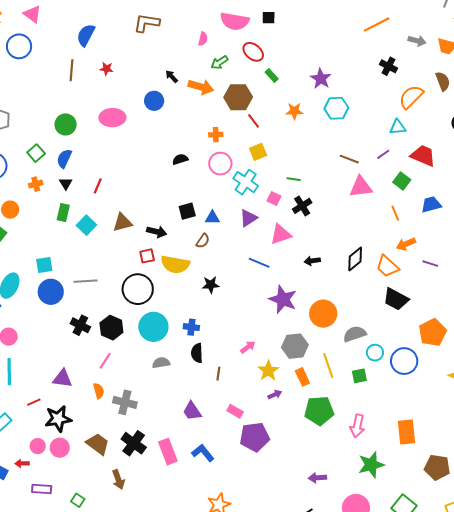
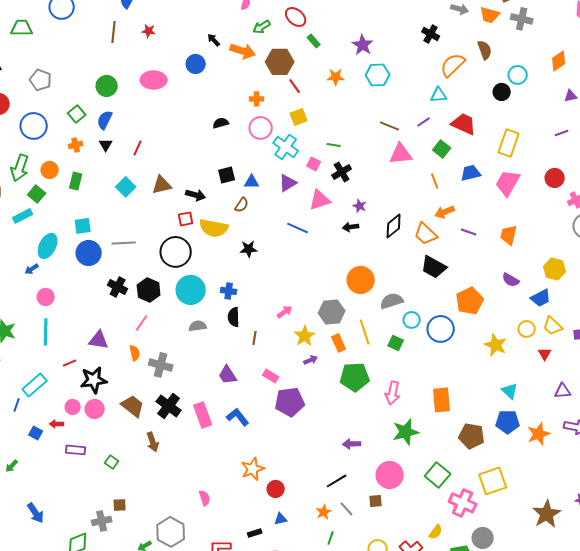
green rectangle: (63, 213) -> (76, 181), moved
purple star: (283, 299) -> (360, 206), moved, size x0.5
green square: (359, 376) -> (396, 343), turned 35

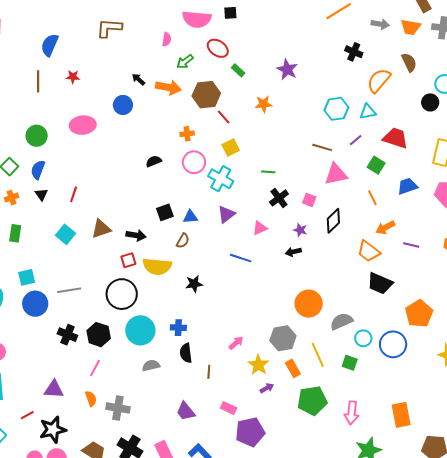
cyan hexagon: (378, 75) -> (336, 109), moved
pink square: (314, 164) -> (309, 200), moved
pink triangle: (320, 200) -> (260, 228), size x0.7
black diamond: (394, 226) -> (333, 221), moved

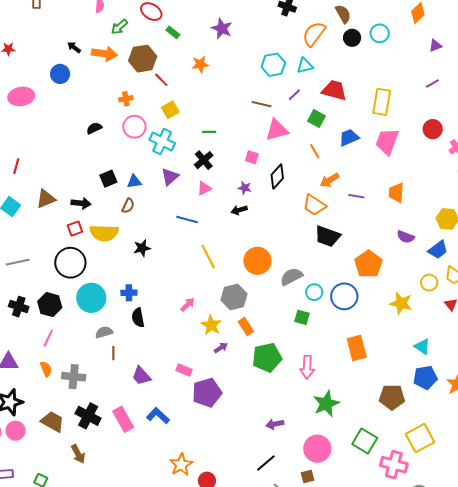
black circle: (430, 102) -> (352, 38), moved
black cross: (279, 198) -> (204, 160), moved
yellow line: (318, 355) -> (208, 257), moved
brown line: (209, 372) -> (113, 353), moved
orange rectangle: (401, 415) -> (357, 348), moved

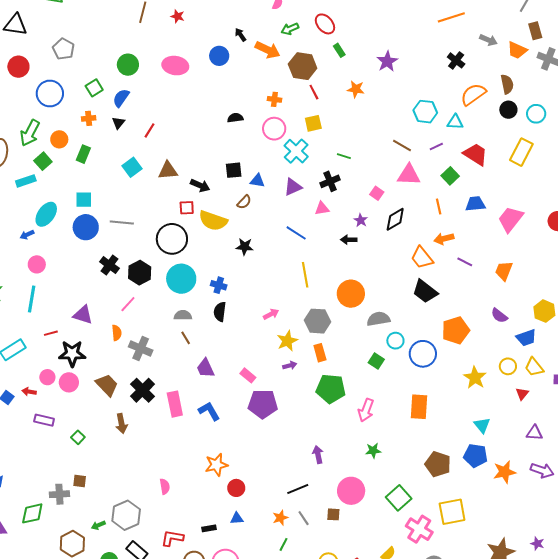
yellow rectangle: (382, 102) -> (521, 152), moved
brown line: (113, 353) -> (186, 338), turned -48
green star: (326, 404) -> (373, 451), size x0.6
purple arrow: (275, 424) -> (318, 455), turned 72

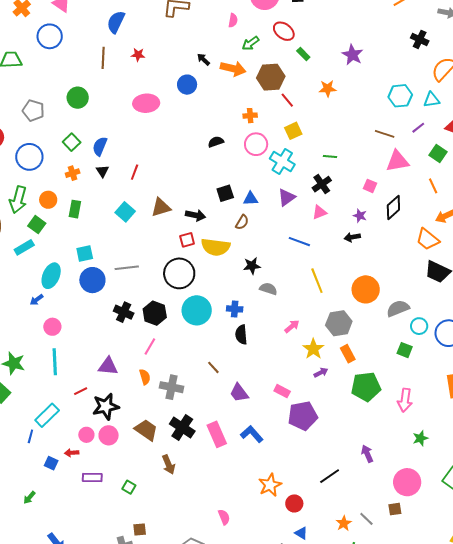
green circle: (128, 65) -> (78, 98), moved
gray semicircle: (183, 315) -> (268, 289), moved, turned 30
black line: (298, 489) -> (330, 476), moved
blue triangle: (237, 518) -> (301, 533), turned 48

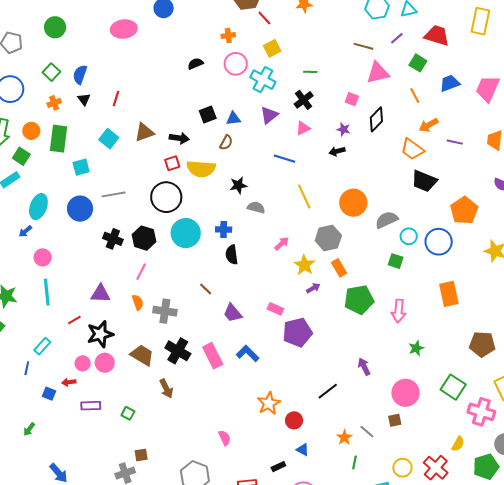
green rectangle: (75, 209) -> (58, 139), size x1.5
cyan square: (85, 254) -> (81, 167), moved
cyan rectangle: (47, 415) -> (42, 346), size x0.7

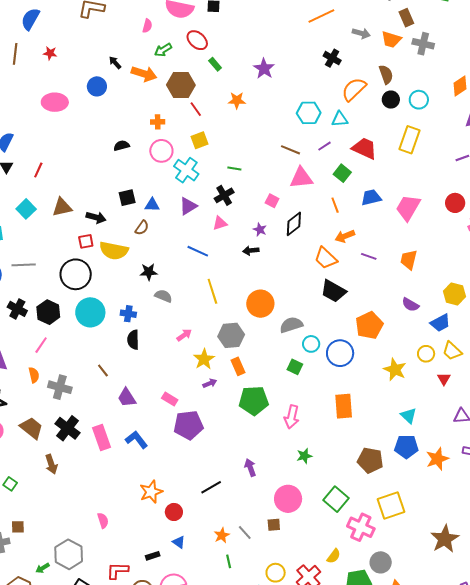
green line: (354, 462) -> (229, 561), turned -32

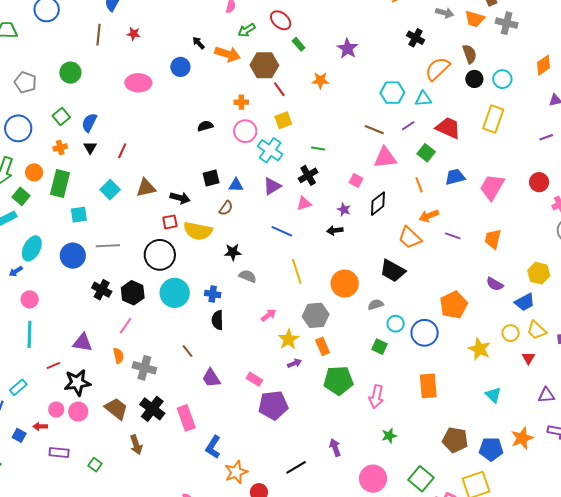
black trapezoid: (333, 291) -> (393, 271), moved
gray semicircle: (291, 325) -> (376, 305), size x0.7
blue L-shape: (136, 440) -> (213, 447), moved, turned -110
blue pentagon: (406, 447) -> (491, 449), moved

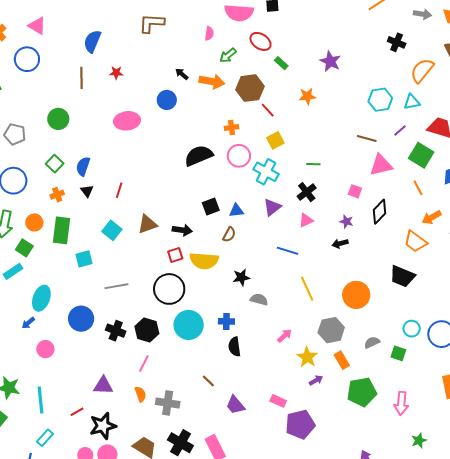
black semicircle: (205, 126) -> (199, 156), size x1.8
green square: (426, 153) -> (421, 155), size x1.4
blue circle: (73, 256) -> (81, 319), moved
gray semicircle: (376, 305) -> (372, 342), moved
cyan line: (30, 334) -> (40, 400), moved

